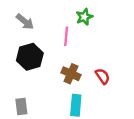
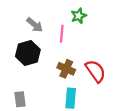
gray arrow: (25, 22) -> (35, 25), moved
red semicircle: (102, 76) -> (96, 71), size x1.5

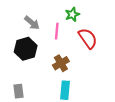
brown cross: (66, 69) -> (61, 63), turned 35
red semicircle: (96, 71) -> (88, 38), moved

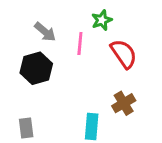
brown cross: (61, 63) -> (124, 103), moved

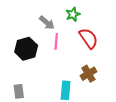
gray arrow: (45, 32) -> (47, 23), moved
pink line: (80, 44) -> (56, 41), moved

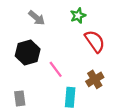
gray arrow: (47, 23) -> (37, 18), moved
pink line: (56, 41) -> (56, 69), moved, turned -42

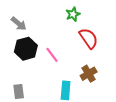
gray arrow: (37, 18) -> (19, 24), moved
pink line: (56, 69) -> (52, 55), moved

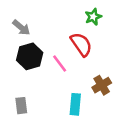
green star: (73, 14) -> (93, 17), moved
red semicircle: (89, 38) -> (81, 44), moved

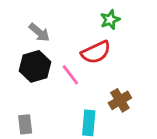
gray arrow: (21, 28) -> (39, 32), moved
red semicircle: (81, 44) -> (96, 52), turned 100

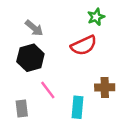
pink line: (70, 75) -> (48, 90), moved
brown cross: (120, 100) -> (105, 87), turned 30

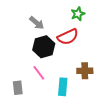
gray arrow: (34, 28) -> (37, 23), moved
black hexagon: (30, 58) -> (44, 47), moved

